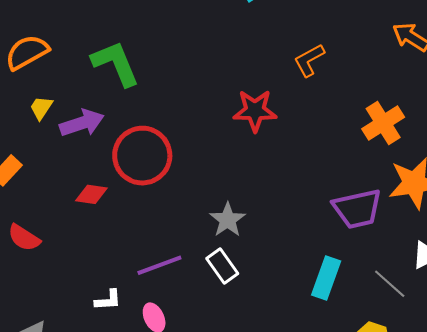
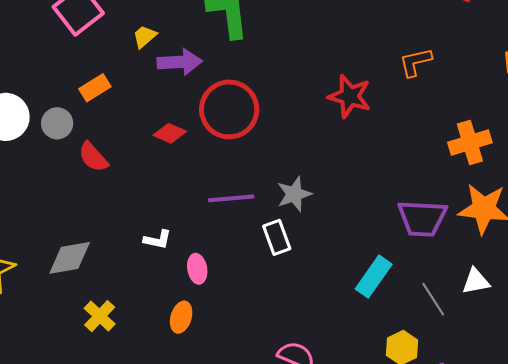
purple line: (159, 265) -> (231, 198), moved

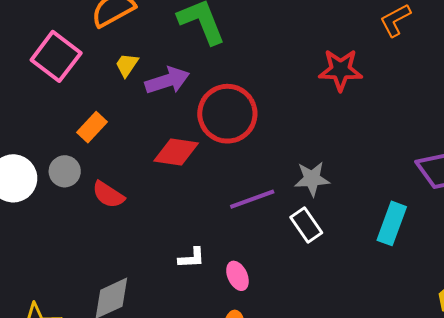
red diamond: (170, 133) -> (176, 152), size x1.4
gray star: (294, 194) -> (312, 179), turned 30
cyan rectangle: (374, 277) -> (392, 223), moved

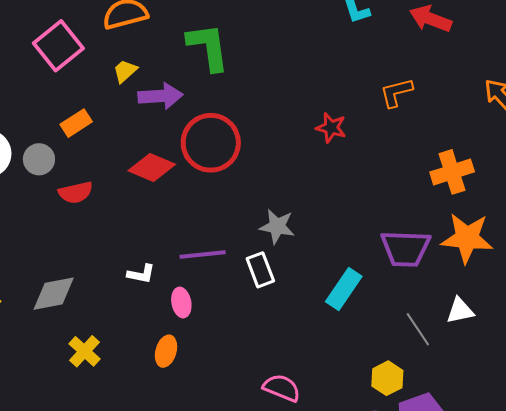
red star: (340, 70) -> (331, 128), size x0.7
red semicircle: (108, 195) -> (76, 192), turned -60
purple line: (252, 199) -> (203, 255), moved

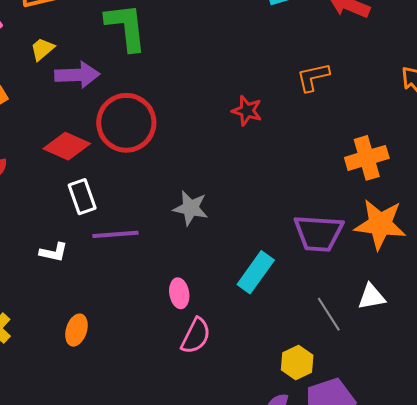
white rectangle: (260, 270) -> (82, 197), moved
pink ellipse: (181, 302) -> (179, 293), moved
pink semicircle: (282, 388) -> (196, 336), moved, turned 93

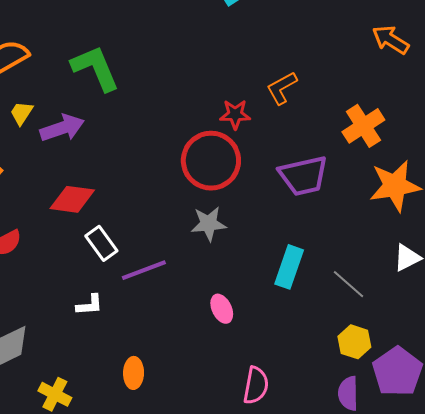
orange L-shape: (313, 77) -> (282, 88), moved
red circle: (126, 123) -> (211, 161), moved
purple trapezoid: (318, 233) -> (303, 176), moved
gray line: (329, 314) -> (348, 284), moved
pink semicircle: (196, 336) -> (256, 385), moved

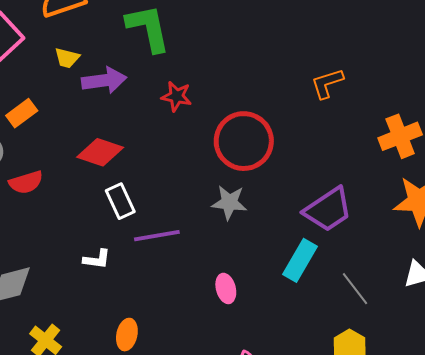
yellow trapezoid: (21, 113) -> (67, 58), turned -120
red star: (235, 114) -> (176, 96), moved
purple trapezoid: (303, 176) -> (328, 209), moved, turned -32

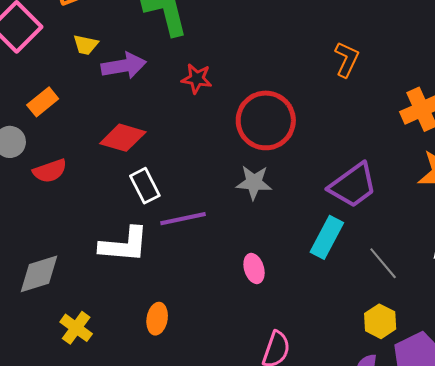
orange L-shape: (327, 83) -> (347, 59), turned 135
white L-shape: (97, 259) -> (124, 245), size x1.8

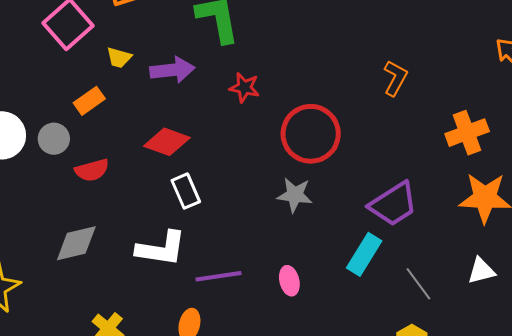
yellow trapezoid: (86, 45) -> (119, 58), moved
purple line: (183, 219) -> (219, 276), moved
gray diamond: (39, 274) -> (76, 243), moved

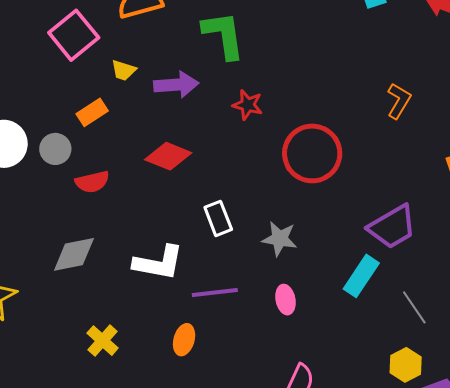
white rectangle: (186, 191) -> (218, 218), moved
gray star: (295, 195) -> (280, 239), moved

